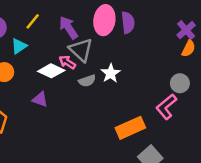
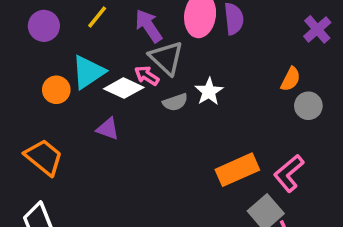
cyan triangle: (19, 46) -> (88, 72), moved, size x1.5
orange semicircle: (189, 49) -> (291, 79), moved
pink L-shape: (166, 107) -> (289, 173), moved

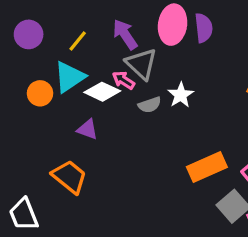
yellow line: (97, 17) -> (78, 41), moved
orange trapezoid: (44, 157) -> (69, 177), moved

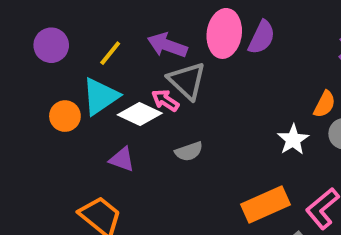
purple semicircle: (204, 28) -> (262, 37), turned 32
purple arrow: (125, 34) -> (167, 45), turned -36
white star: (181, 95) -> (293, 140), moved
gray semicircle: (150, 105) -> (189, 151), moved

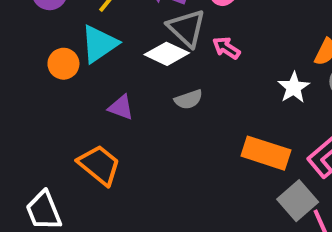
pink arrow: (165, 100) -> (226, 48), moved
white diamond: (140, 114) -> (167, 54), moved
orange rectangle: (266, 205) -> (266, 153), turned 42

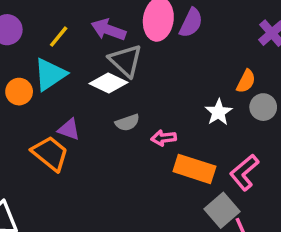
pink arrow: (226, 48) -> (163, 138), moved, turned -40
orange trapezoid: (99, 165) -> (50, 153), moved

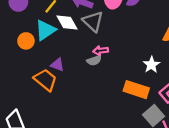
white diamond: (108, 83) -> (67, 23), moved, turned 35
white star: (218, 112) -> (151, 65), moved
pink arrow: (163, 138) -> (101, 51), moved

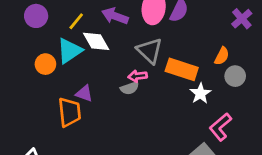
gray triangle: (93, 21) -> (150, 51), moved
orange trapezoid: (45, 80) -> (69, 112), turned 45
orange rectangle: (136, 90) -> (182, 69), moved

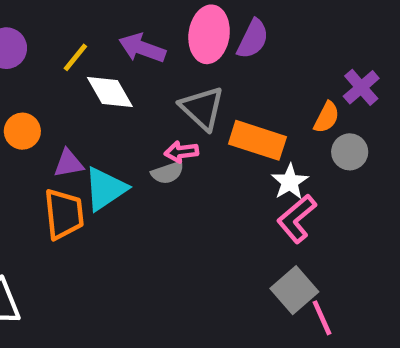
purple cross: (242, 19) -> (361, 87), moved
cyan triangle: (69, 51) -> (105, 189), moved
purple triangle: (84, 93) -> (68, 163), moved, turned -30
pink L-shape: (220, 127) -> (297, 219), moved

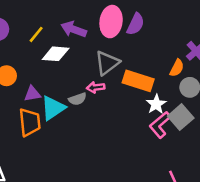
white diamond: (110, 92) -> (56, 54), turned -56
gray triangle: (202, 108) -> (107, 63), turned 40
gray semicircle: (168, 173) -> (77, 99), moved
gray square: (294, 290) -> (181, 117), moved

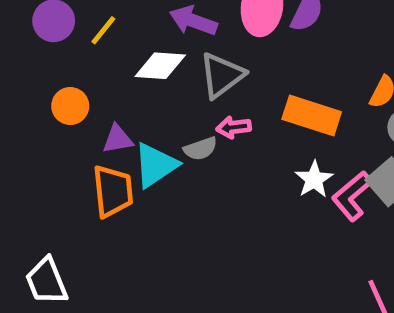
yellow line: (36, 34) -> (103, 30), moved
gray triangle: (107, 63) -> (222, 75), moved
white star: (156, 104) -> (314, 179), moved

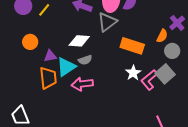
white diamond: (160, 66) -> (79, 41), moved
gray triangle: (222, 75) -> (107, 22), moved
pink arrow: (234, 127) -> (82, 84), moved, size x1.5

